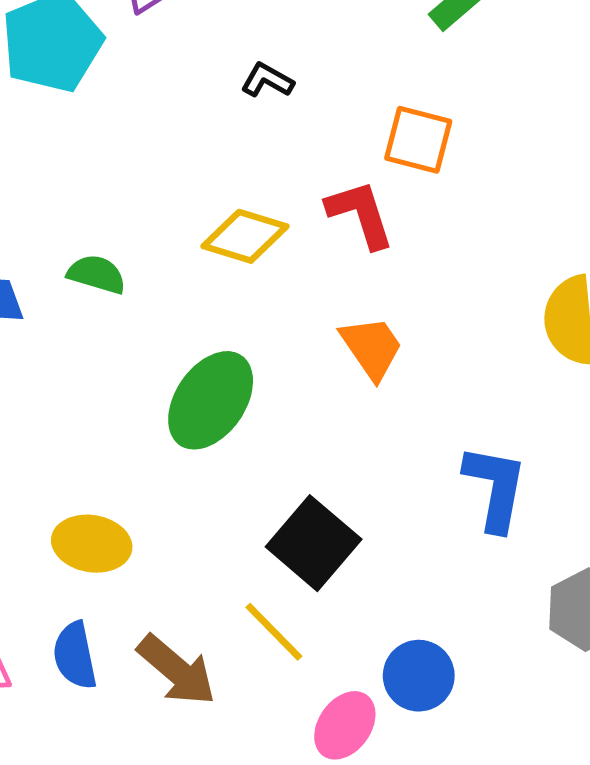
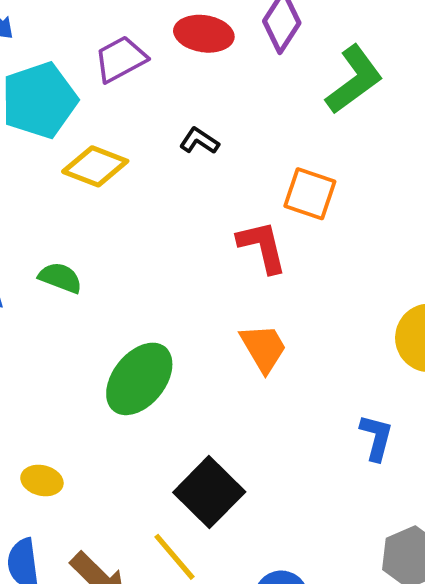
yellow diamond: (245, 236) -> (95, 166), moved
blue L-shape: (495, 488) -> (376, 437), moved, size x0.7
yellow ellipse: (92, 544) -> (42, 480), size x0.7

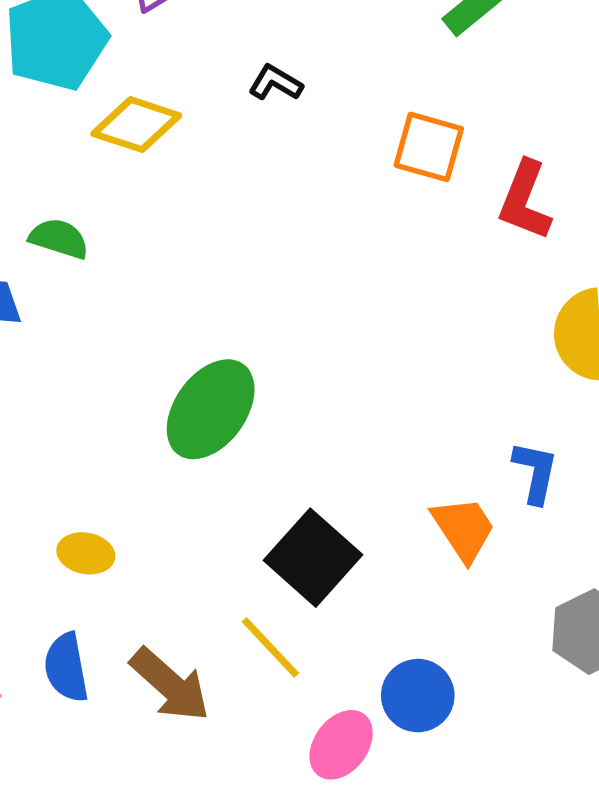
red L-shape: (262, 247) -> (525, 200), moved, turned -142
green semicircle: (60, 278) -> (59, 239), moved
orange trapezoid: (263, 348) -> (464, 529), moved

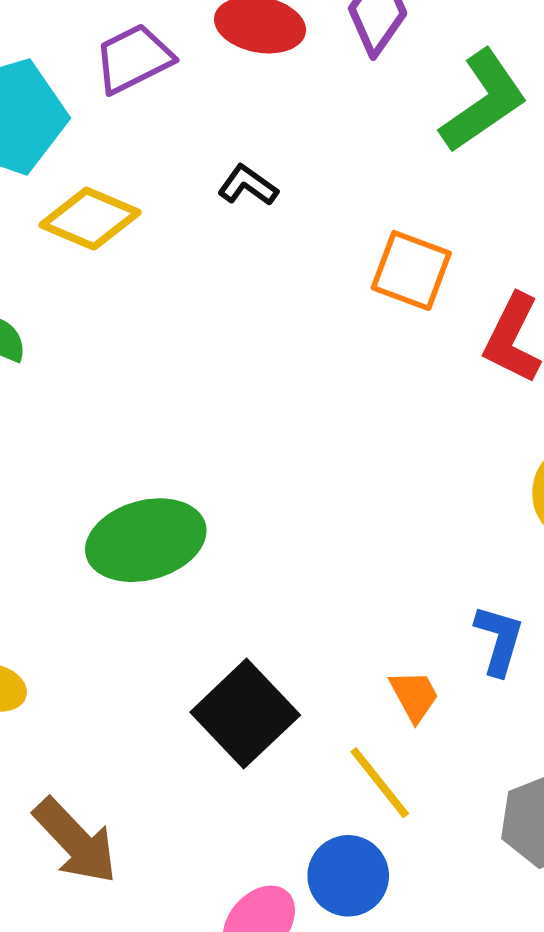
green ellipse: (211, 409) -> (146, 540), turned 34
orange trapezoid: (464, 529) -> (414, 696), size x0.7
yellow line: (270, 648) -> (380, 783), moved

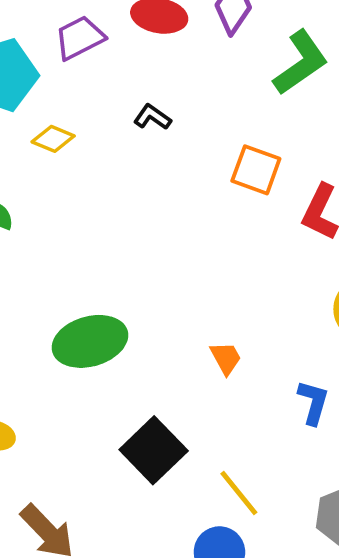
yellow diamond: (90, 219) -> (53, 139), size x0.7
orange trapezoid: (414, 696) -> (226, 358), moved

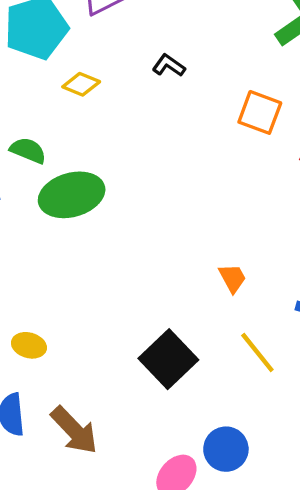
green ellipse: (90, 341) -> (72, 195), moved
yellow line: (239, 493) -> (257, 353), moved

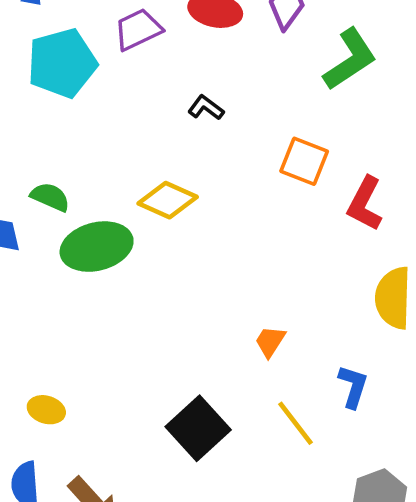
yellow diamond: (81, 84) -> (168, 200), moved, size x1.4
orange trapezoid: (232, 278) -> (270, 341), turned -120

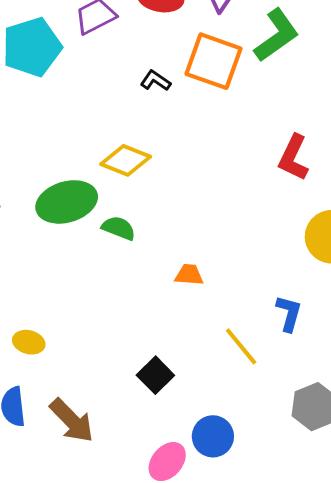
orange square: (304, 161) -> (214, 61), moved, size x1.4
green semicircle: (50, 197) -> (119, 228), moved
orange trapezoid: (270, 341) -> (189, 275), moved, turned 64
black square: (198, 428) -> (155, 375), moved, size x0.7

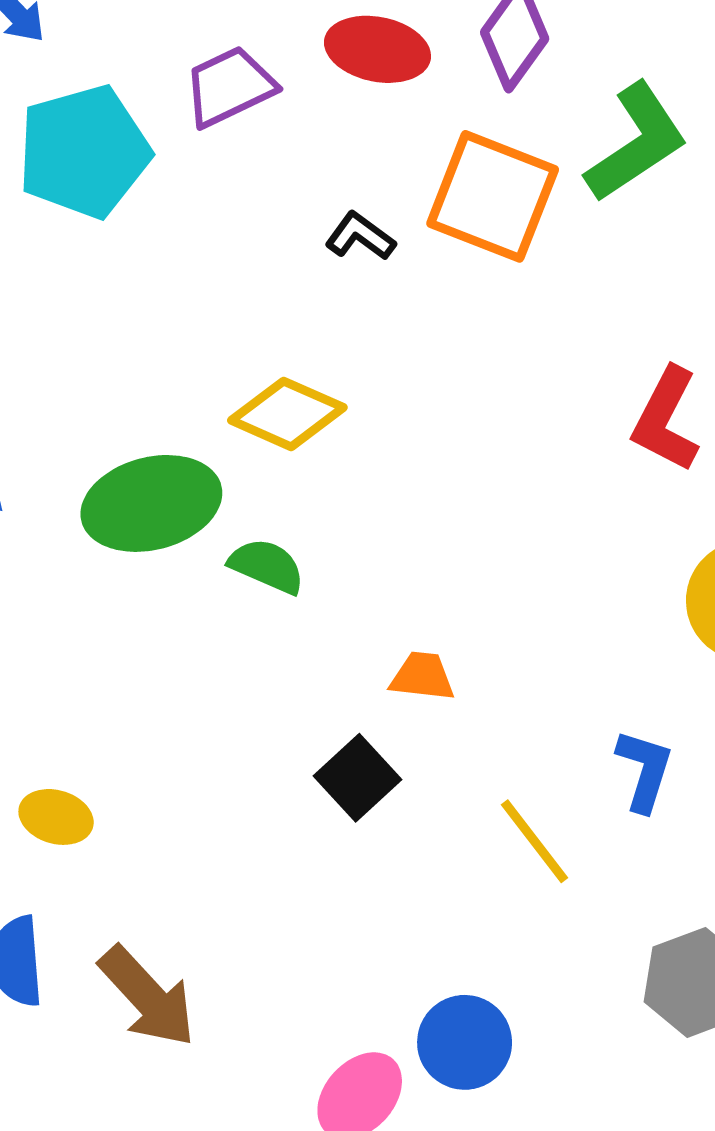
black square: (155, 375) -> (357, 778), moved

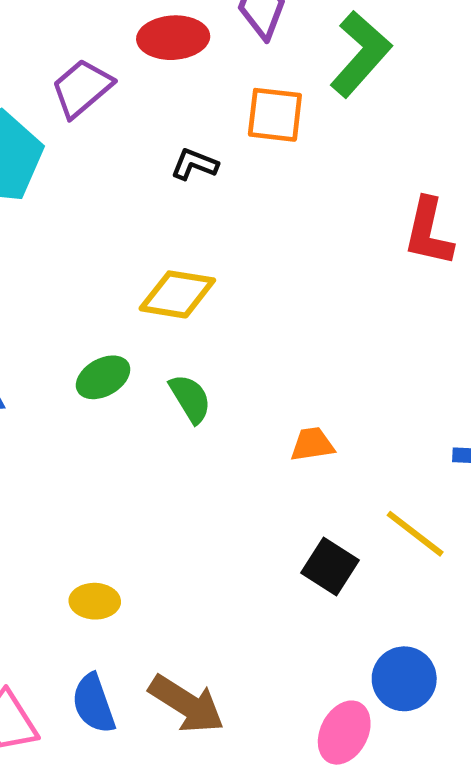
orange square: (493, 196) -> (275, 115), size x0.7
green ellipse: (151, 503) -> (103, 377), size x0.6
green semicircle: (267, 566) -> (190, 399), turned 50
black square: (357, 778) -> (330, 567), moved

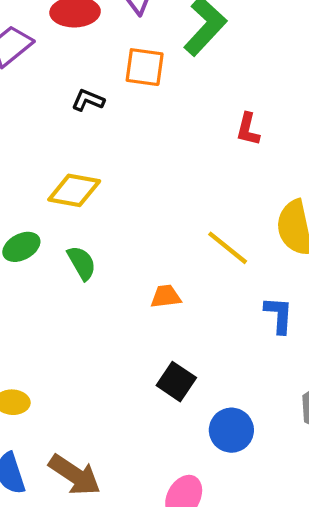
red L-shape: (429, 232) -> (248, 129), moved, size x0.7
yellow line: (415, 534) -> (228, 248), moved
blue circle: (404, 679) -> (231, 430), moved

